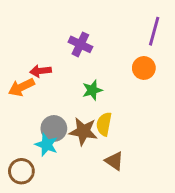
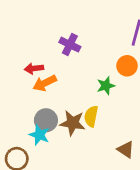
orange arrow: (21, 87) -> (45, 83), moved
green star: (92, 90) -> (106, 86), moved
brown triangle: (114, 161) -> (126, 150), moved

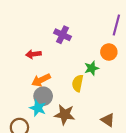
orange arrow: (45, 83) -> (41, 80), moved
yellow semicircle: (91, 116) -> (78, 83), moved
brown star: (73, 123) -> (65, 115), moved

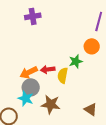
purple cross: (63, 35) -> (33, 16), moved, turned -35
red arrow: (33, 54) -> (48, 69), moved

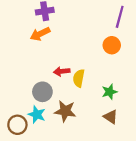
green star: (76, 61) -> (109, 92), moved
orange arrow: (29, 72) -> (40, 34), moved
cyan star: (26, 98) -> (37, 115), moved

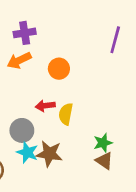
orange circle: (112, 45) -> (59, 69), moved
green star: (109, 92) -> (103, 143), moved
cyan star: (37, 115) -> (27, 152), moved

